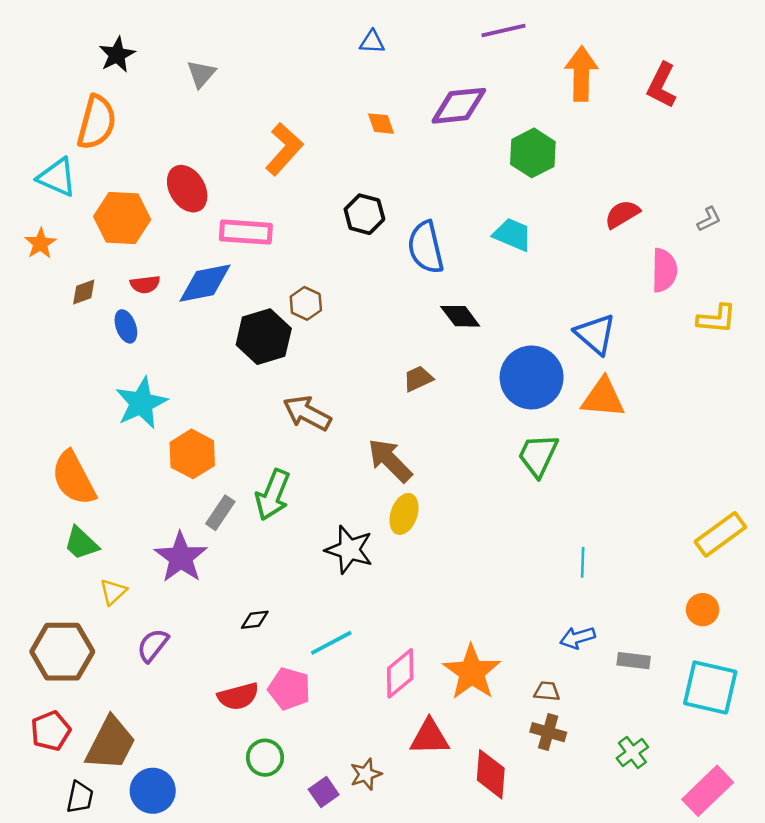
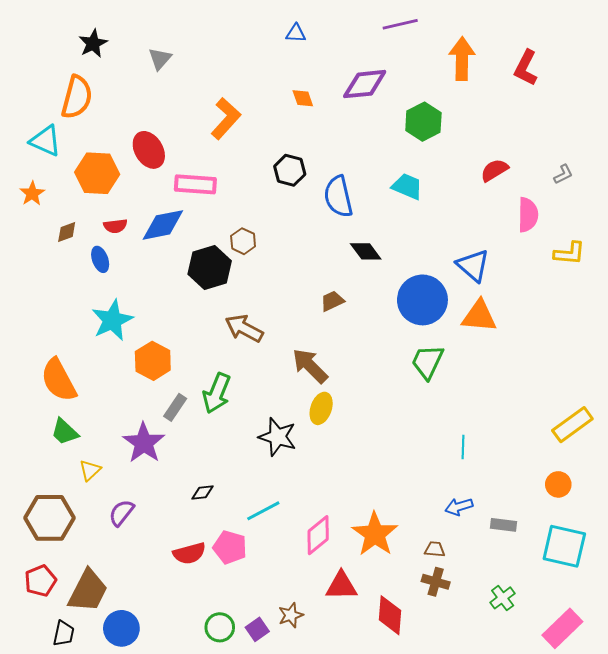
green circle: (265, 758) -> (220, 627), moved

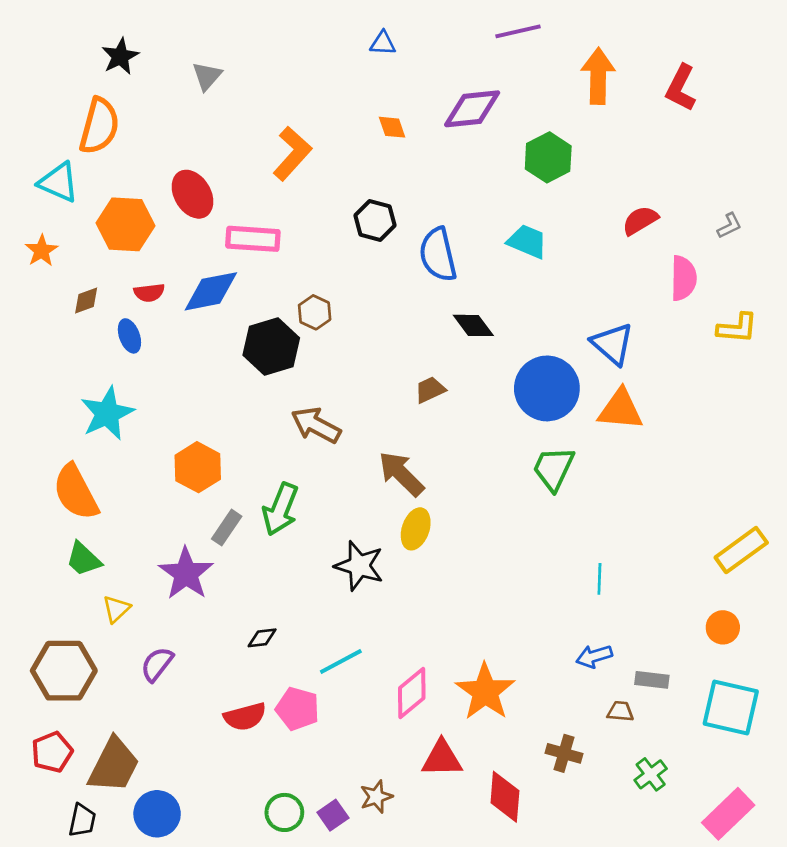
cyan star: (112, 320) -> (107, 413), moved
brown trapezoid: (435, 549) -> (620, 711), moved

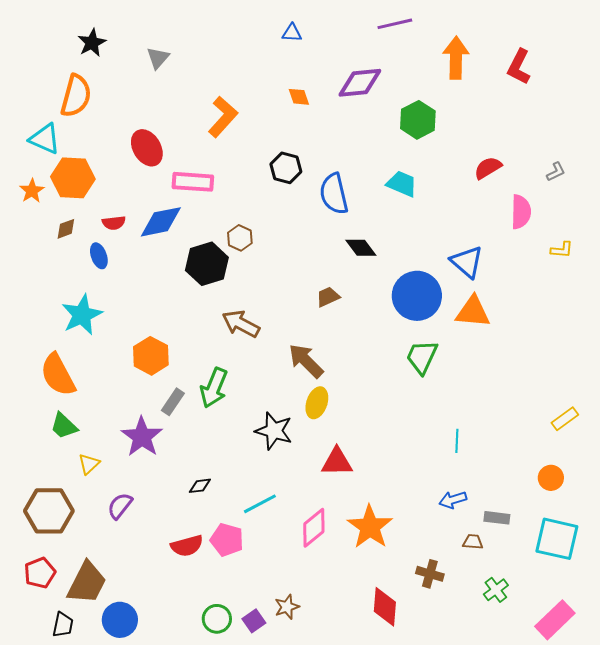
orange hexagon: (126, 224) -> (73, 178), moved
yellow L-shape: (737, 328) -> (562, 250), size x0.7
yellow rectangle: (741, 550) -> (565, 419), size x0.7
red triangle: (442, 759) -> (337, 462), moved

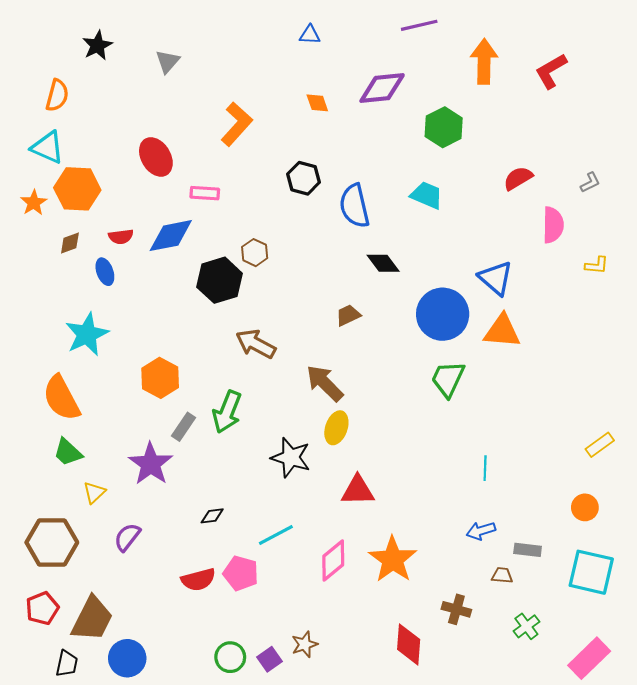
red L-shape: (519, 67) -> (551, 71), turned 33
orange semicircle: (76, 96) -> (57, 95), moved, size x0.7
pink rectangle: (193, 182) -> (205, 193), size x0.7

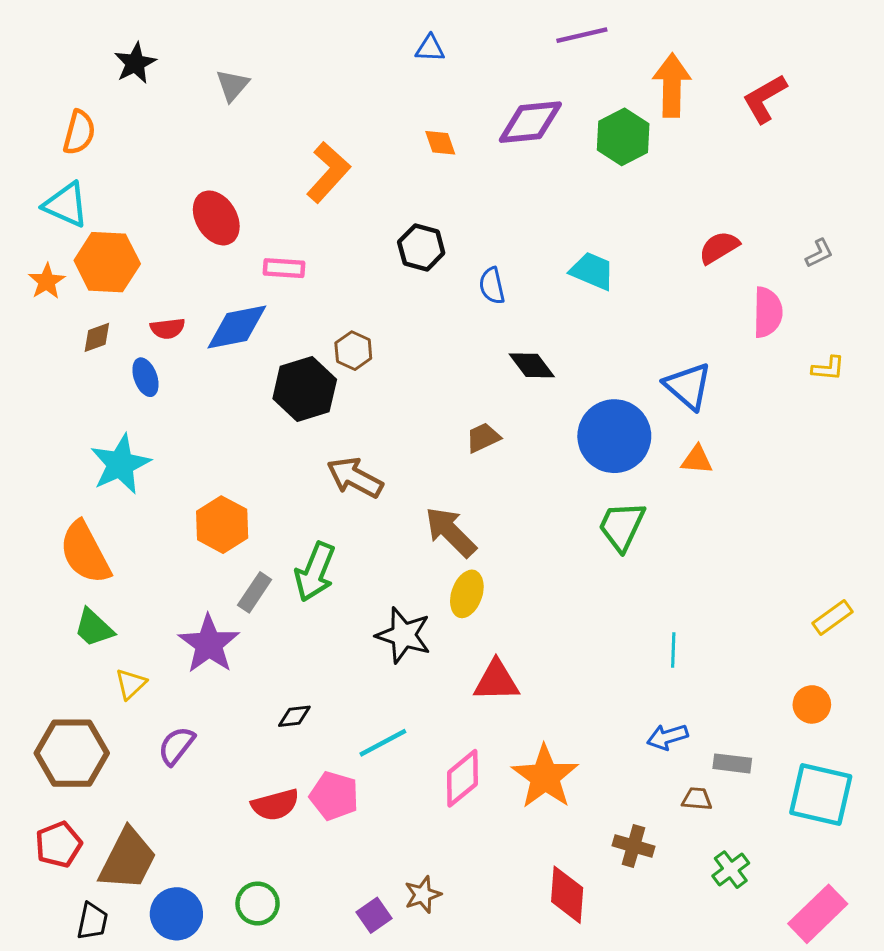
green hexagon: (444, 127) -> (623, 137), moved
blue semicircle: (354, 206) -> (492, 286), size x0.6
orange triangle: (502, 331) -> (697, 460), size x0.6
green circle: (230, 657) -> (258, 904), moved

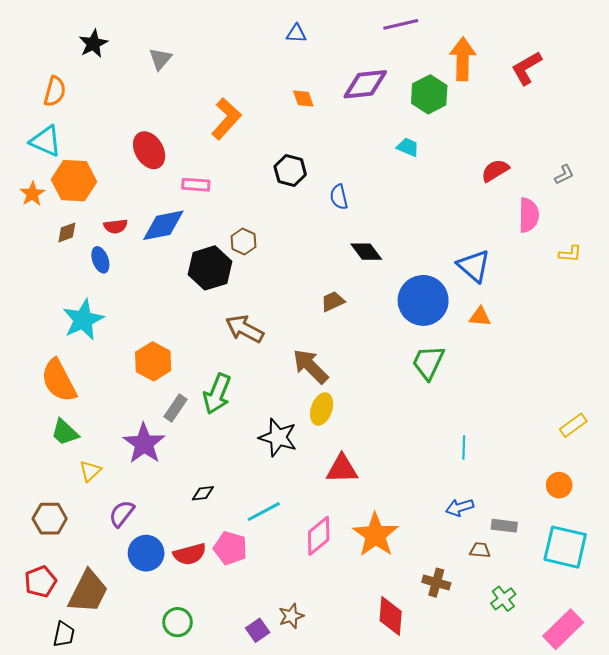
cyan trapezoid: (592, 271) -> (408, 147), moved, size x0.7
brown hexagon: (72, 753) -> (50, 519), size x0.7
blue circle: (176, 914) -> (146, 553), moved

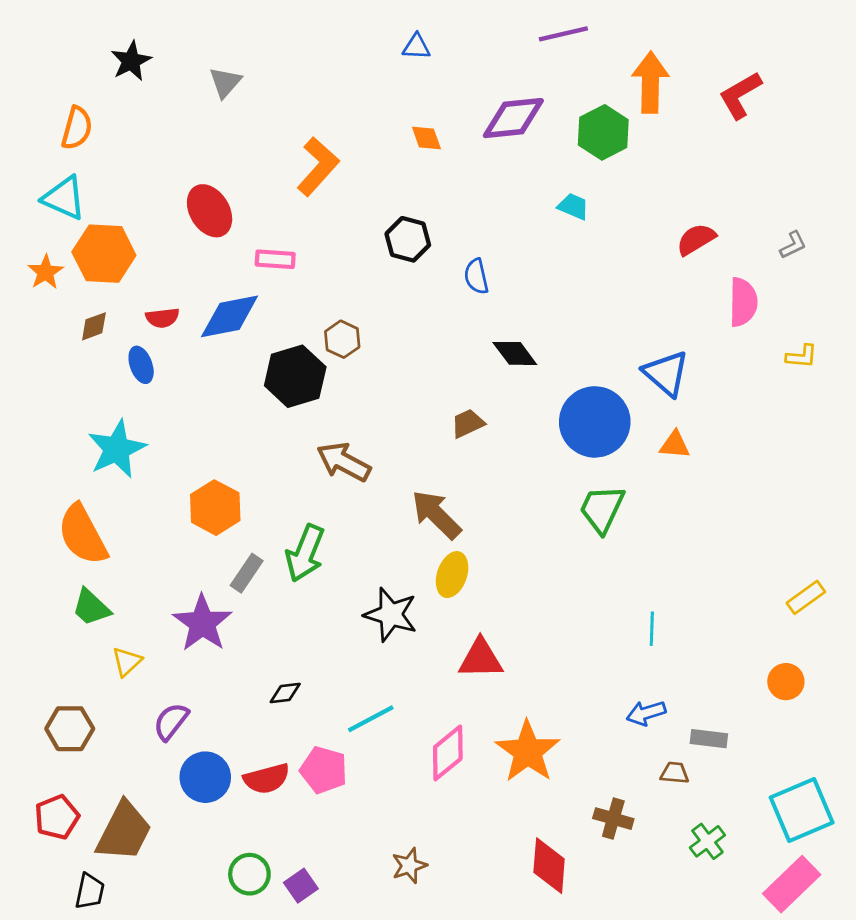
cyan square: (565, 547) -> (802, 810), moved, turned -36
purple square: (258, 630) -> (301, 886), moved

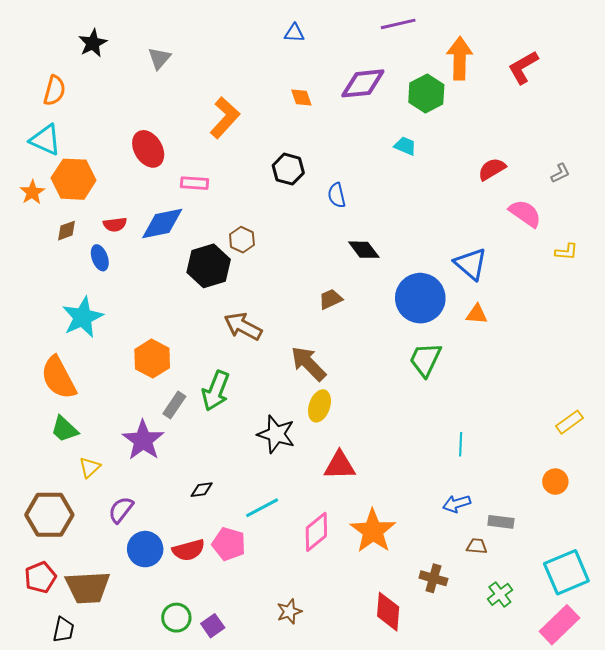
pink semicircle: (743, 302) -> (525, 213), turned -56
brown hexagon: (70, 729) -> (49, 515), size x1.4
brown trapezoid: (124, 831) -> (88, 587), turned 60

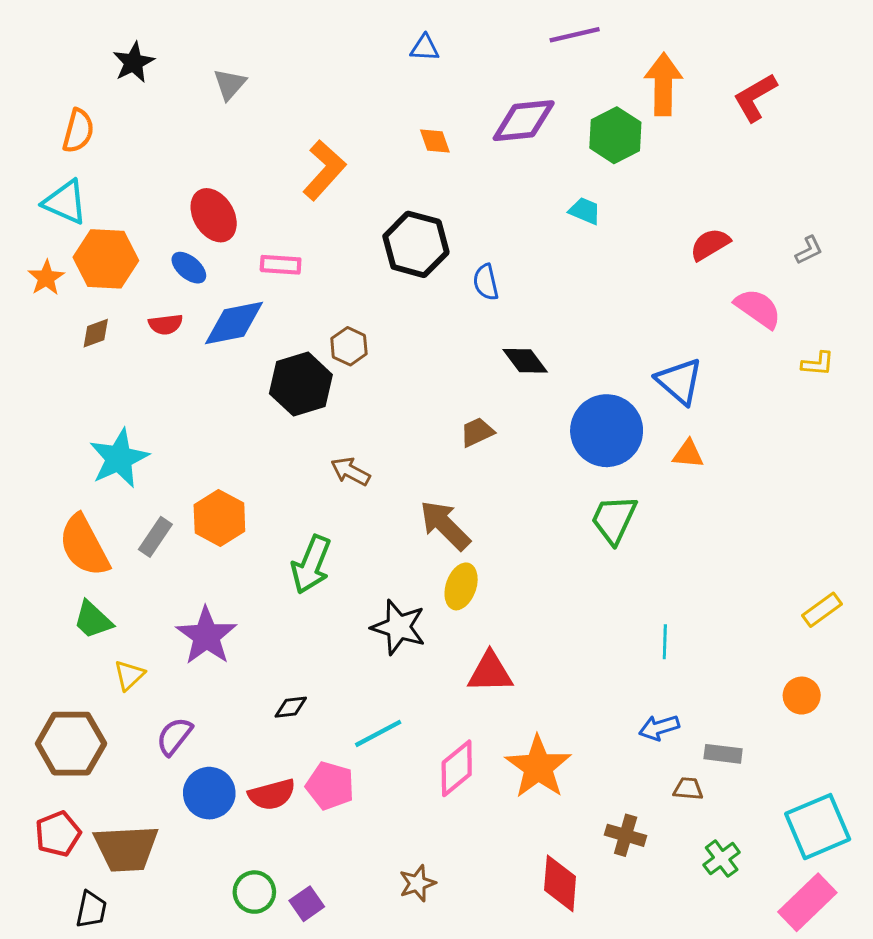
black hexagon: (288, 169) -> (416, 244), size x1.4
blue ellipse: (100, 258) -> (189, 268), moved, turned -30
brown arrow: (243, 326) -> (350, 471), size x0.7
gray rectangle: (174, 405) -> (155, 537), moved

